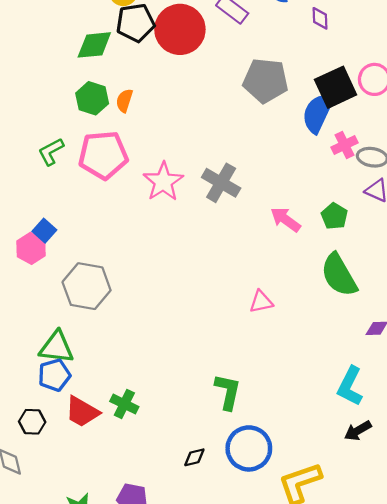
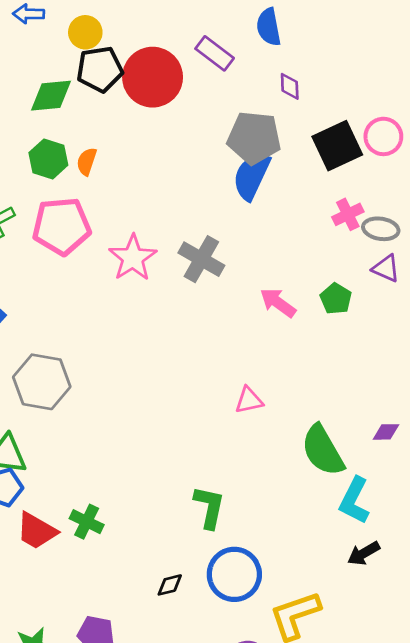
purple diamond: (320, 18) -> (290, 86), moved
blue semicircle: (318, 113) -> (251, 176), moved
green semicircle: (339, 275) -> (323, 450), moved

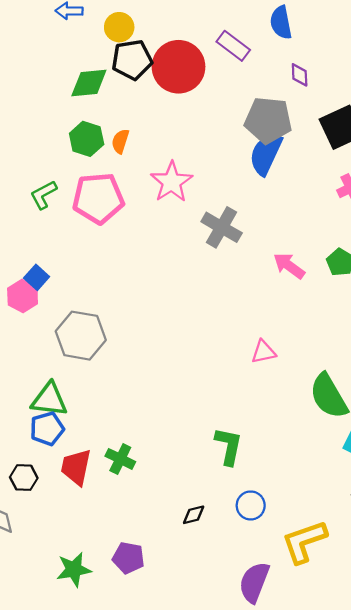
pink star: (133, 258) -> (172, 182), moved
red trapezoid: (36, 531) -> (76, 467), turned 72
blue circle: (234, 574) -> (251, 505), size x0.6

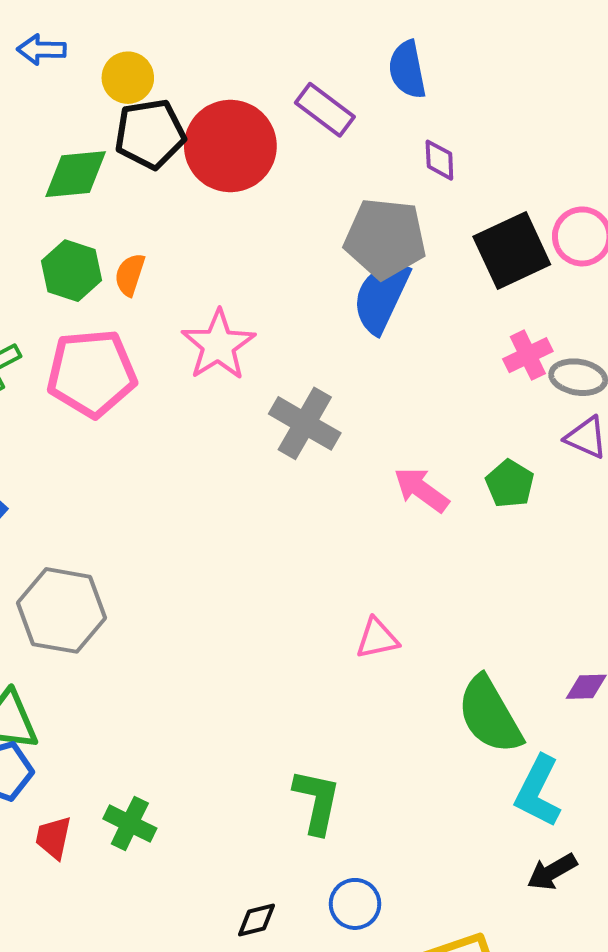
red trapezoid: (76, 467) -> (53, 838), size x0.7

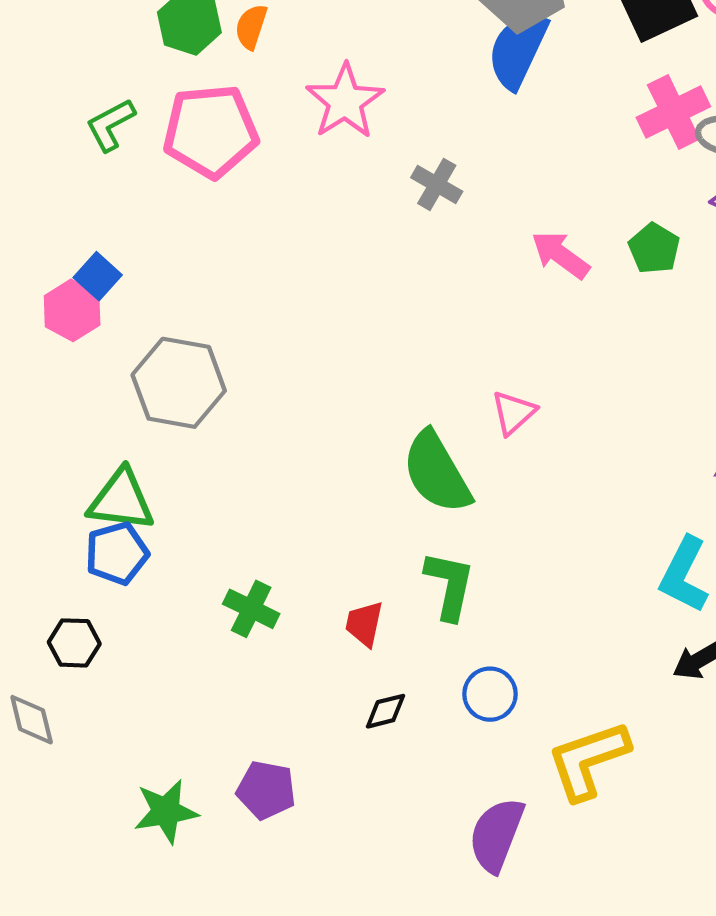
pink cross: (528, 355) -> (673, 112), size x1.4
gray cross: (305, 423) -> (437, 184), size x0.7
pink triangle: (377, 639) -> (513, 413), turned -30
green semicircle: (490, 715) -> (437, 472), moved
red trapezoid: (53, 838) -> (364, 624), moved

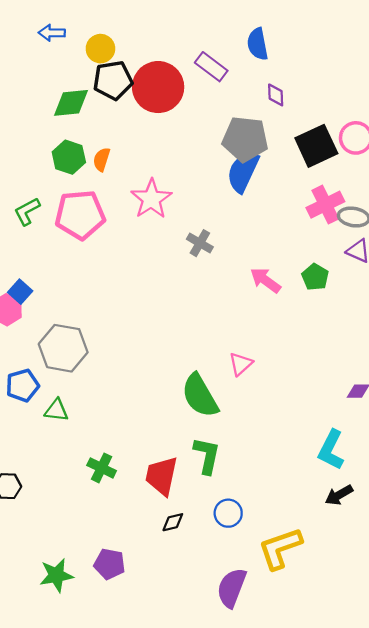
green triangle: (121, 500) -> (56, 410), moved, size x0.7
blue pentagon: (117, 553) -> (22, 385), moved
red trapezoid: (364, 624) -> (161, 476), size x1.6

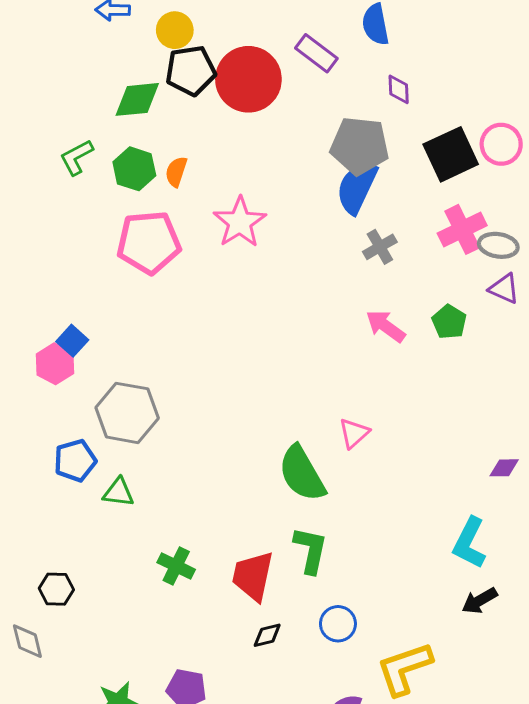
green L-shape: (27, 211) -> (77, 157), moved
gray cross: (200, 243) -> (380, 247), moved, turned 30

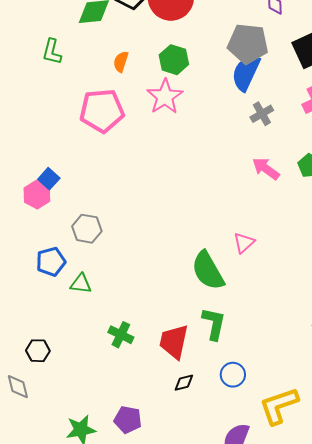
green L-shape: (77, 157) -> (52, 52), turned -48
green hexagon: (134, 169) -> (174, 60), moved
gray hexagon: (127, 413) -> (87, 229), size x0.7

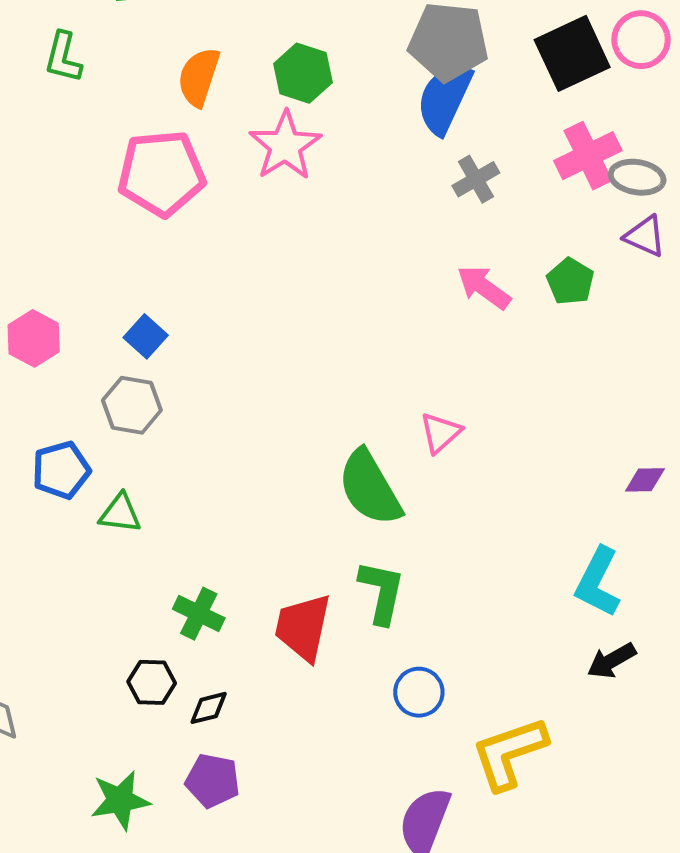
orange semicircle: (121, 62) -> (199, 77), size x1.4
blue square: (49, 179) -> (146, 336), moved
black hexagon: (38, 351) -> (152, 682), moved
black diamond: (184, 383) -> (209, 708), moved

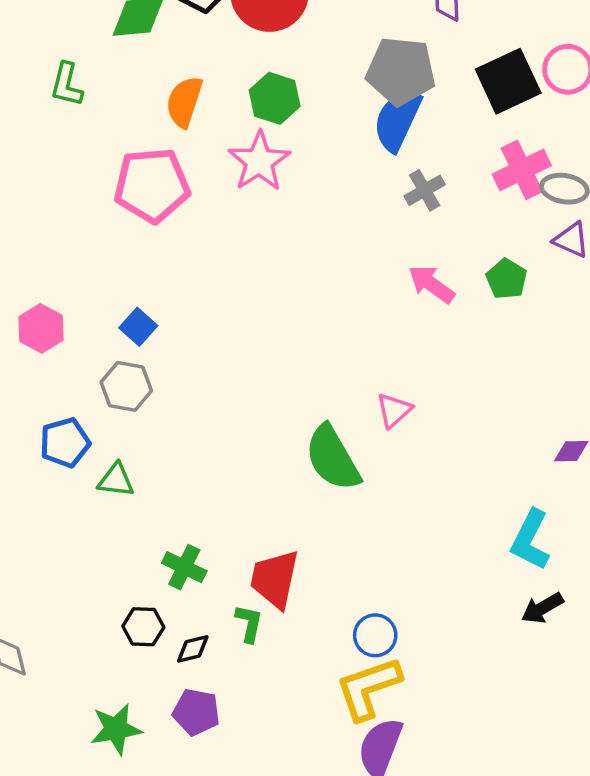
green L-shape: (382, 592) -> (249, 623), moved, size x0.7
yellow L-shape: (509, 753) -> (368, 688), moved

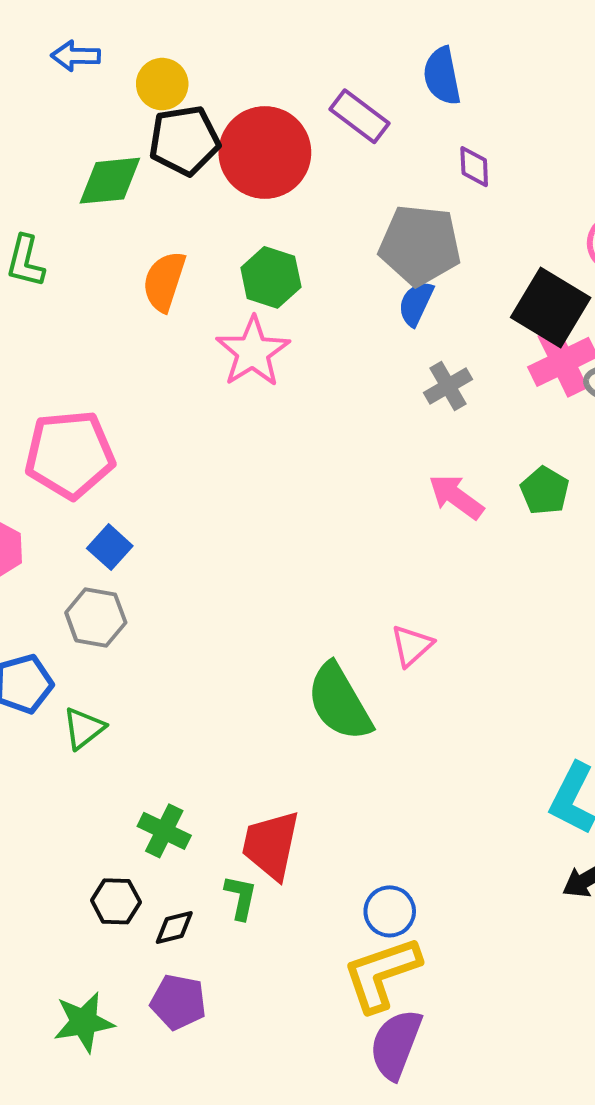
black square: (508, 81) -> (551, 307), moved, turned -34
blue semicircle: (397, 120) -> (416, 303), size x0.6
pink pentagon: (152, 185) -> (70, 454), moved
green triangle: (116, 480) -> (84, 728), turned -45

